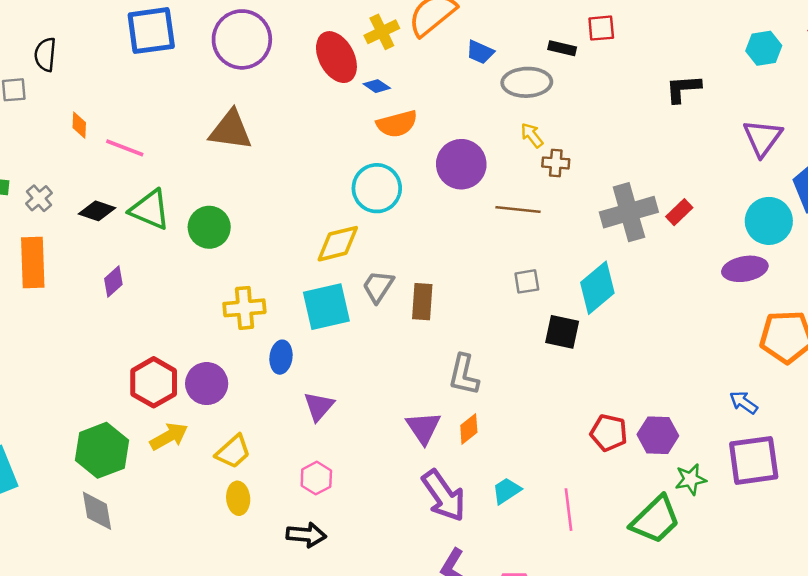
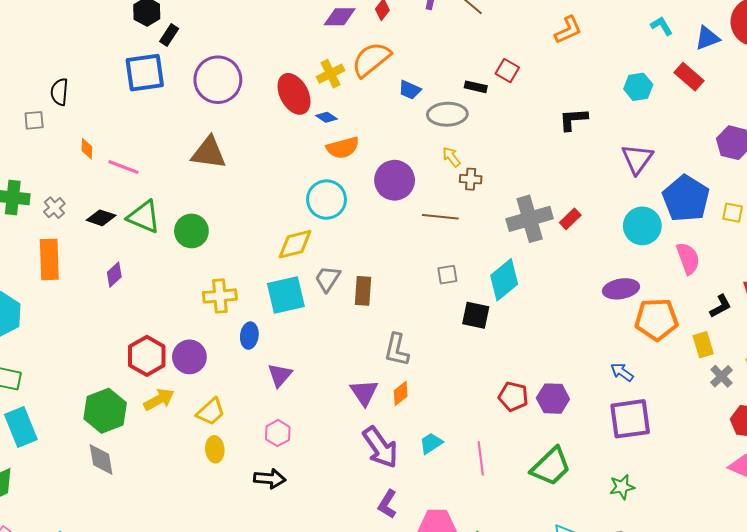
red square: (601, 28) -> (507, 71), turned 35
purple ellipse: (745, 269) -> (621, 289), moved
green star: (691, 479) -> (622, 487), moved

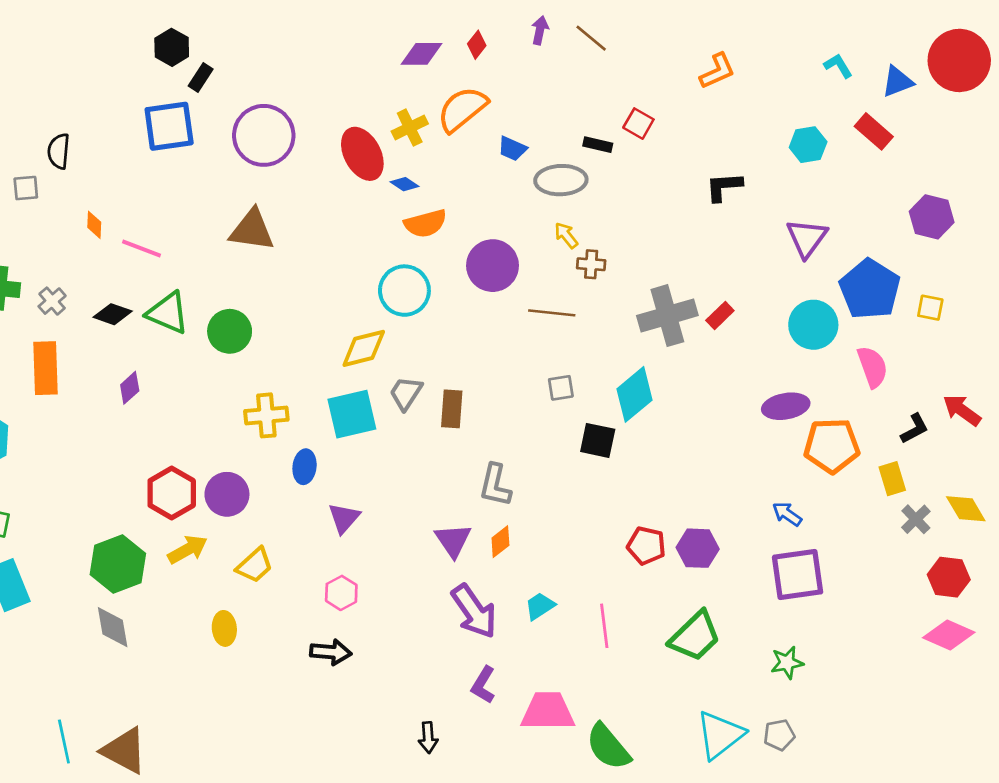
yellow ellipse: (215, 449) -> (224, 628), moved

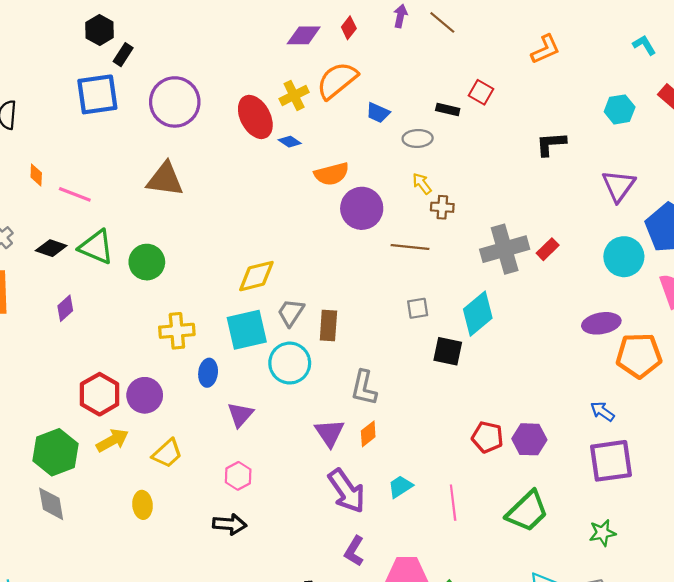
gray ellipse: (561, 180) -> (418, 138), size x0.7
orange semicircle: (425, 223) -> (332, 174), moved
cyan circle: (404, 291) -> (290, 363), moved

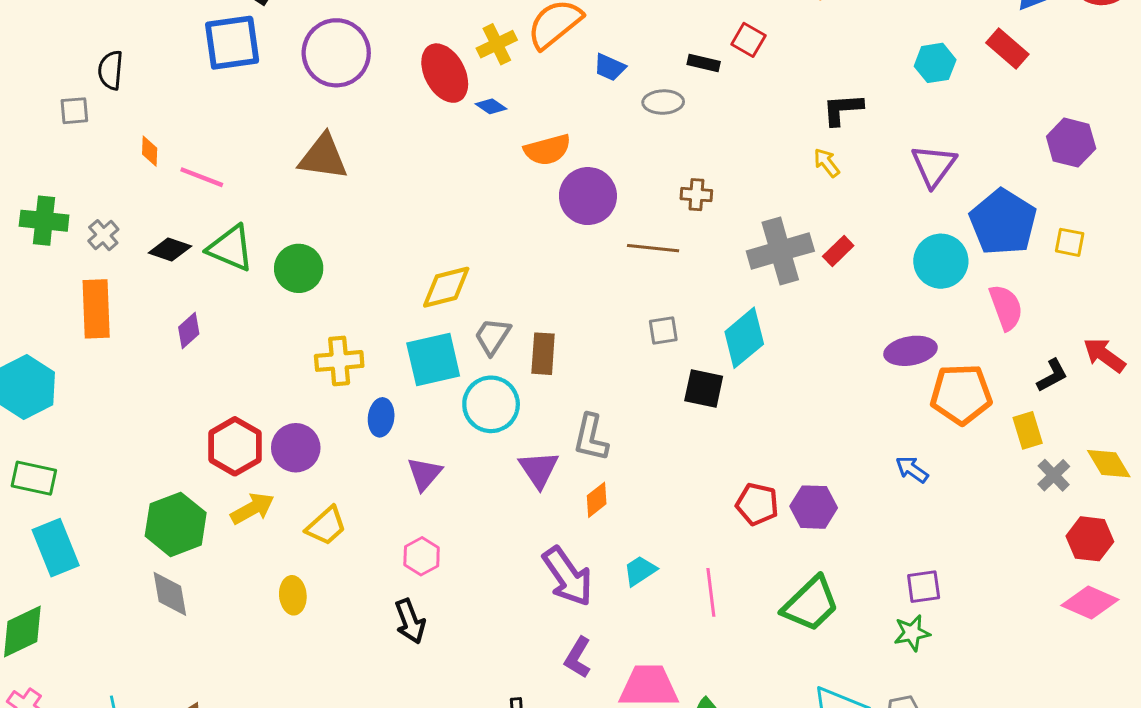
yellow arrow: (422, 184) -> (827, 163), moved
purple triangle: (329, 433) -> (539, 469), moved
purple square: (611, 461) -> (924, 587), moved, size x0.6
black arrow: (230, 524) -> (410, 621), turned 64

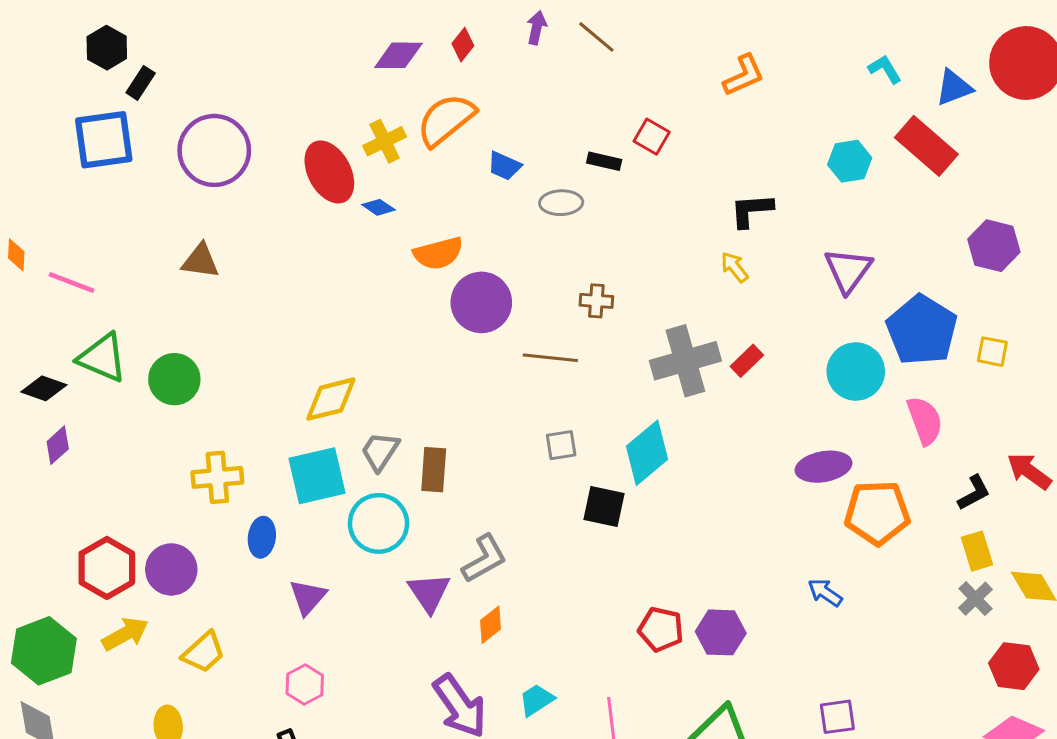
red rectangle: (1007, 48) -> (926, 146), size x1.4
brown triangle: (323, 157) -> (200, 261), size x0.7
black diamond: (170, 250) -> (44, 388), moved
yellow rectangle: (1028, 430) -> (977, 551), moved
gray L-shape: (591, 438) -> (484, 559), turned -132

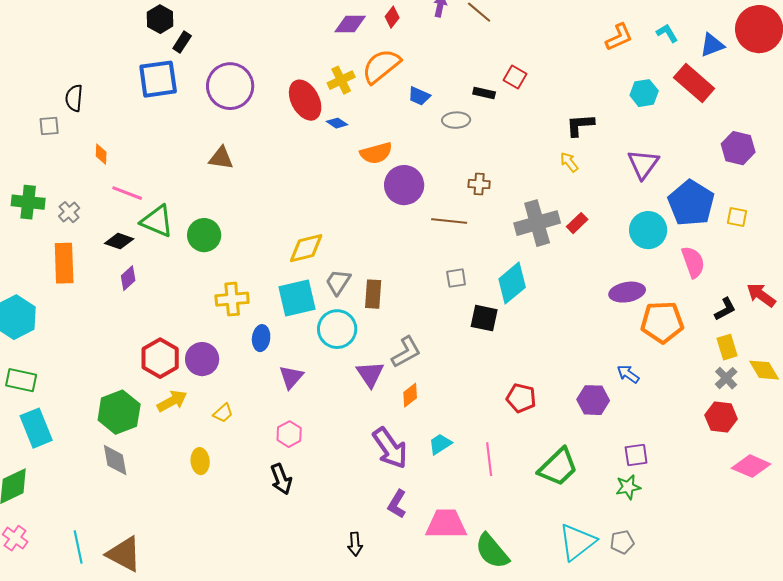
orange L-shape: (744, 75) -> (619, 37), moved
pink line: (72, 282) -> (127, 193), moved
purple hexagon: (721, 632) -> (593, 400), moved
yellow trapezoid: (204, 652) -> (223, 413), size x0.7
red hexagon: (1014, 666) -> (721, 417), moved

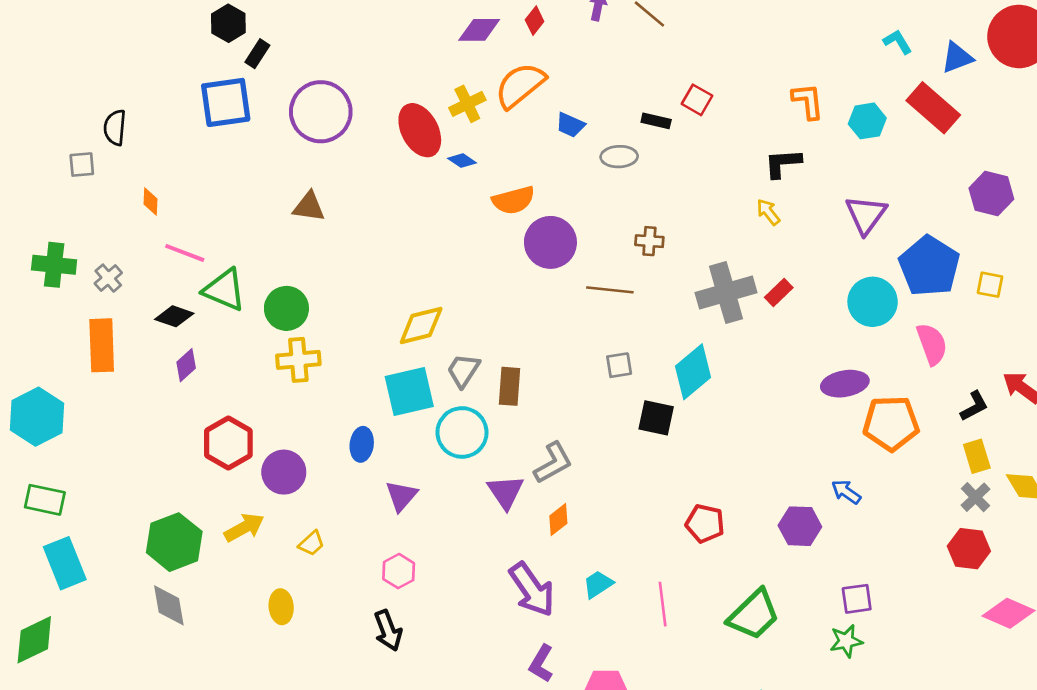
orange L-shape: (619, 37) -> (808, 101), moved, turned -72
yellow cross: (232, 299) -> (298, 360), moved
red hexagon: (160, 358) -> (228, 443), moved

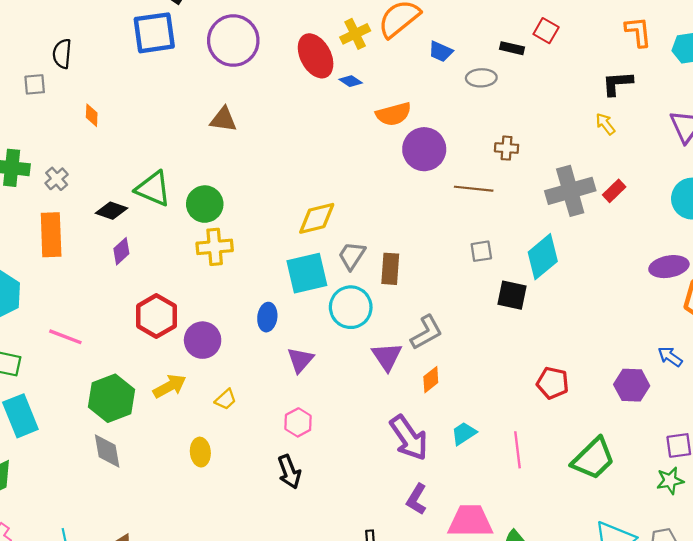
pink line: (185, 253) -> (65, 337), moved

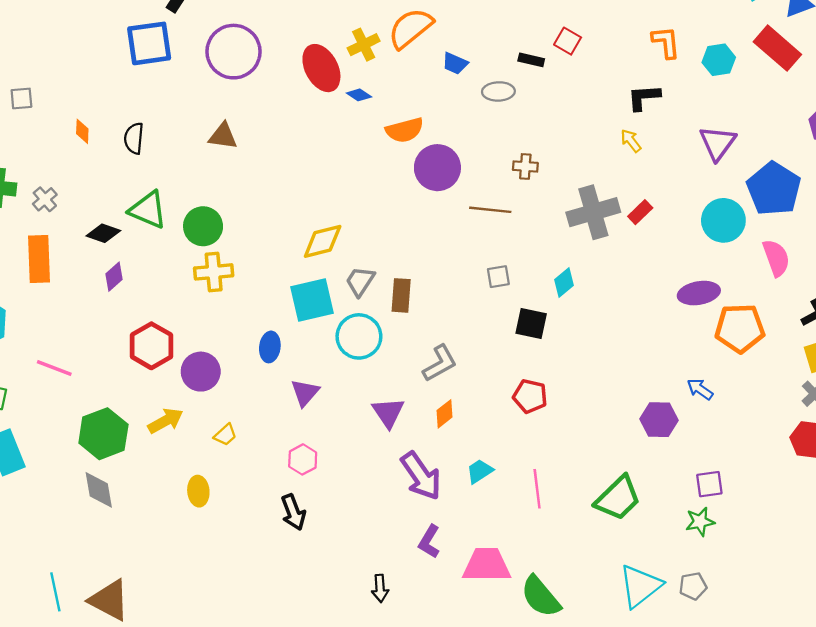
black semicircle: (62, 54) -> (134, 138), moved
cyan diamond: (543, 257) -> (564, 283), size x0.6
purple triangle: (387, 357) -> (388, 413), moved
red pentagon: (553, 383) -> (530, 396), moved

